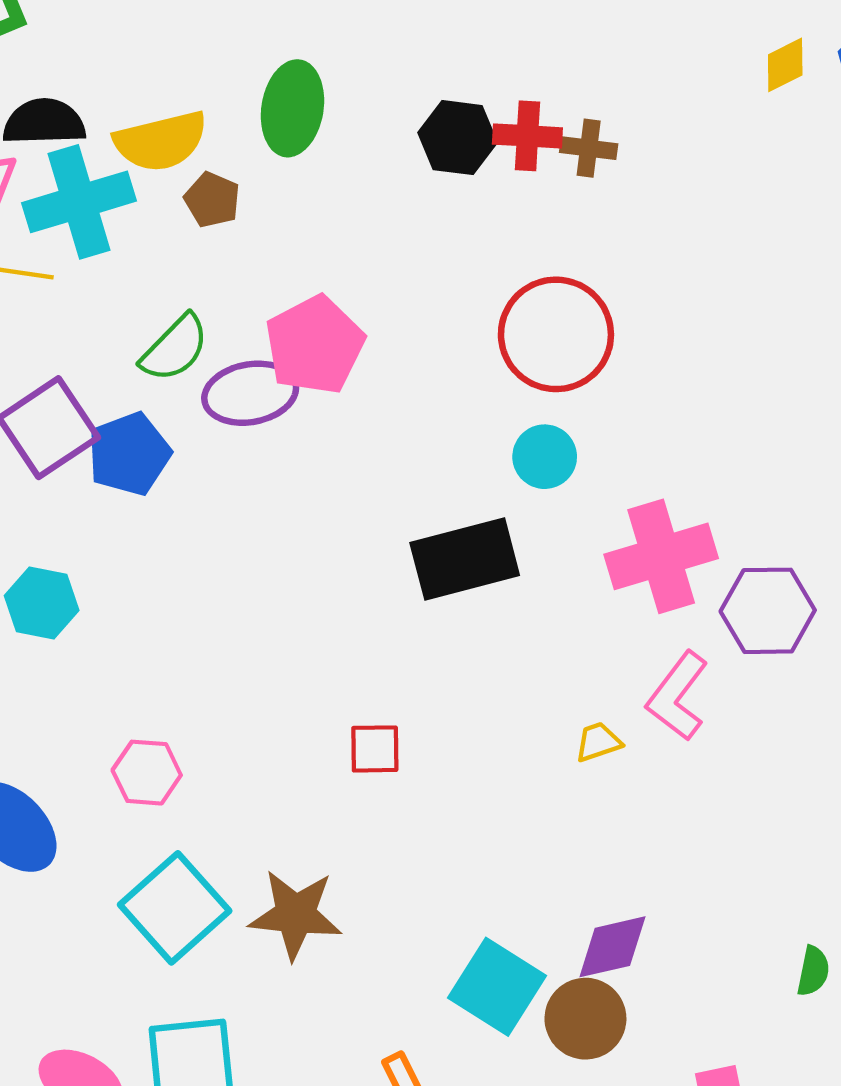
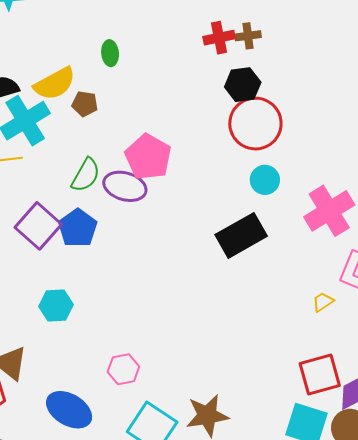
green ellipse: (292, 108) -> (110, 53), size x0.6
black hexagon: (458, 138) -> (243, 85), moved
purple ellipse: (250, 393) -> (125, 186), turned 42
red square: (375, 749) -> (320, 375), moved, size x1.6

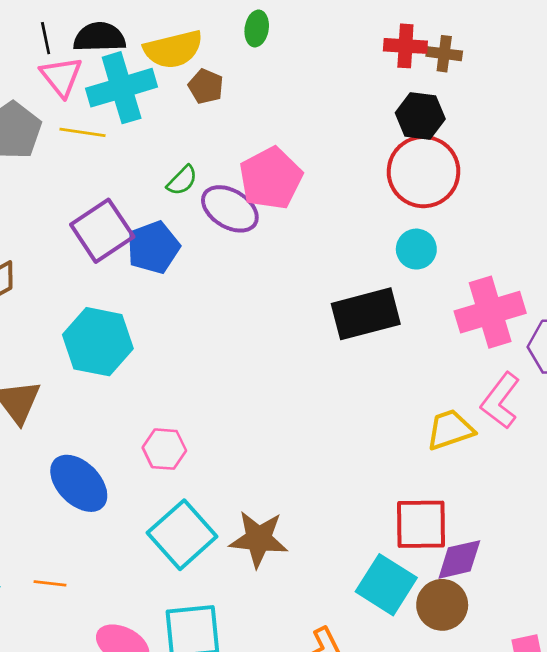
green semicircle: (86, 175) -> (182, 180), size x0.7
yellow trapezoid: (323, 302) -> (450, 430), size x1.6
cyan hexagon: (56, 305) -> (98, 342), size x1.5

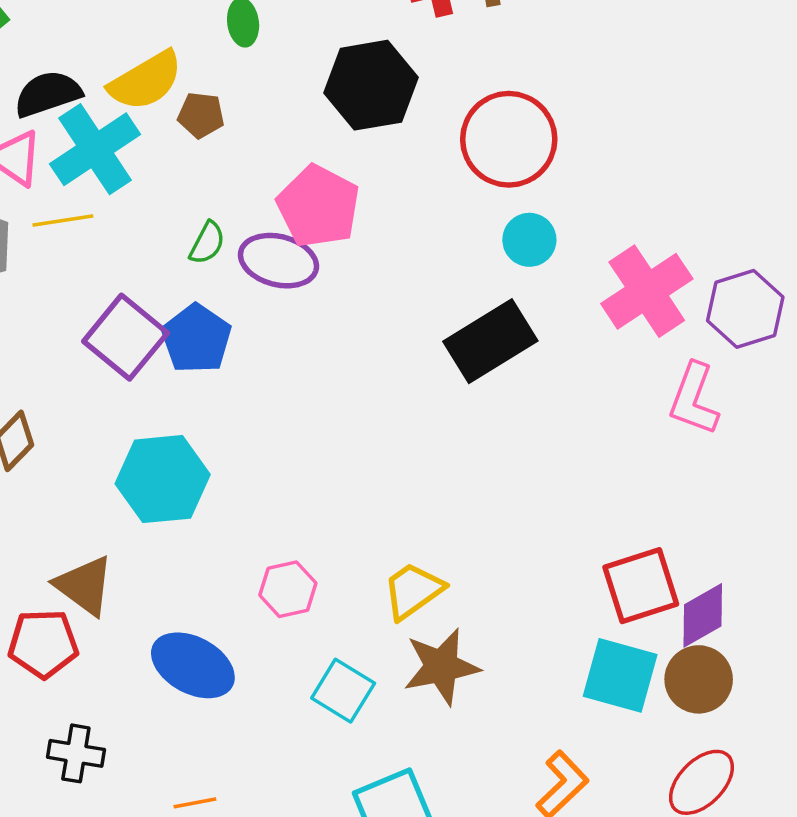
black hexagon: (420, 116) -> (371, 85), moved, size x1.4
yellow trapezoid: (450, 430) -> (413, 591), moved
cyan square: (182, 535) -> (343, 691), size x0.7

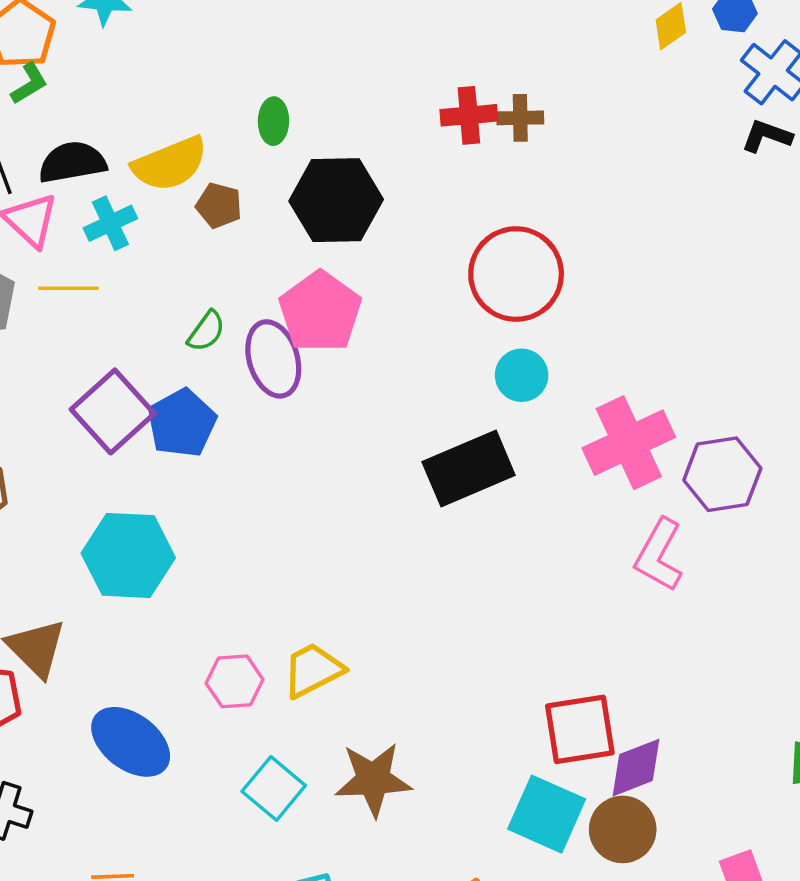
black hexagon: (371, 85) -> (336, 200), moved
cyan cross: (95, 149) -> (110, 223), size x0.6
purple ellipse: (278, 261) -> (273, 359), turned 50
yellow trapezoid: (413, 591) -> (313, 670), moved

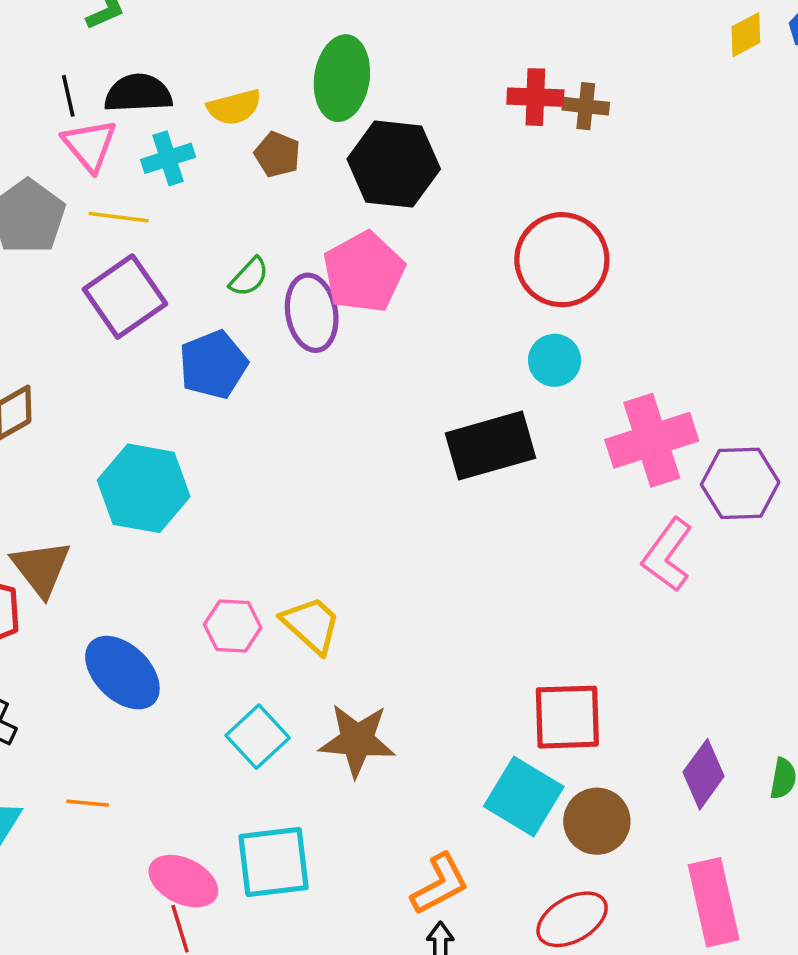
green ellipse: (273, 121) -> (342, 78), size x1.8
yellow semicircle: (170, 164) -> (234, 107), size x0.7
purple square: (113, 411) -> (125, 297), moved
yellow trapezoid: (313, 670) -> (311, 625), turned 62
purple diamond: (636, 768) -> (704, 774), moved, turned -40

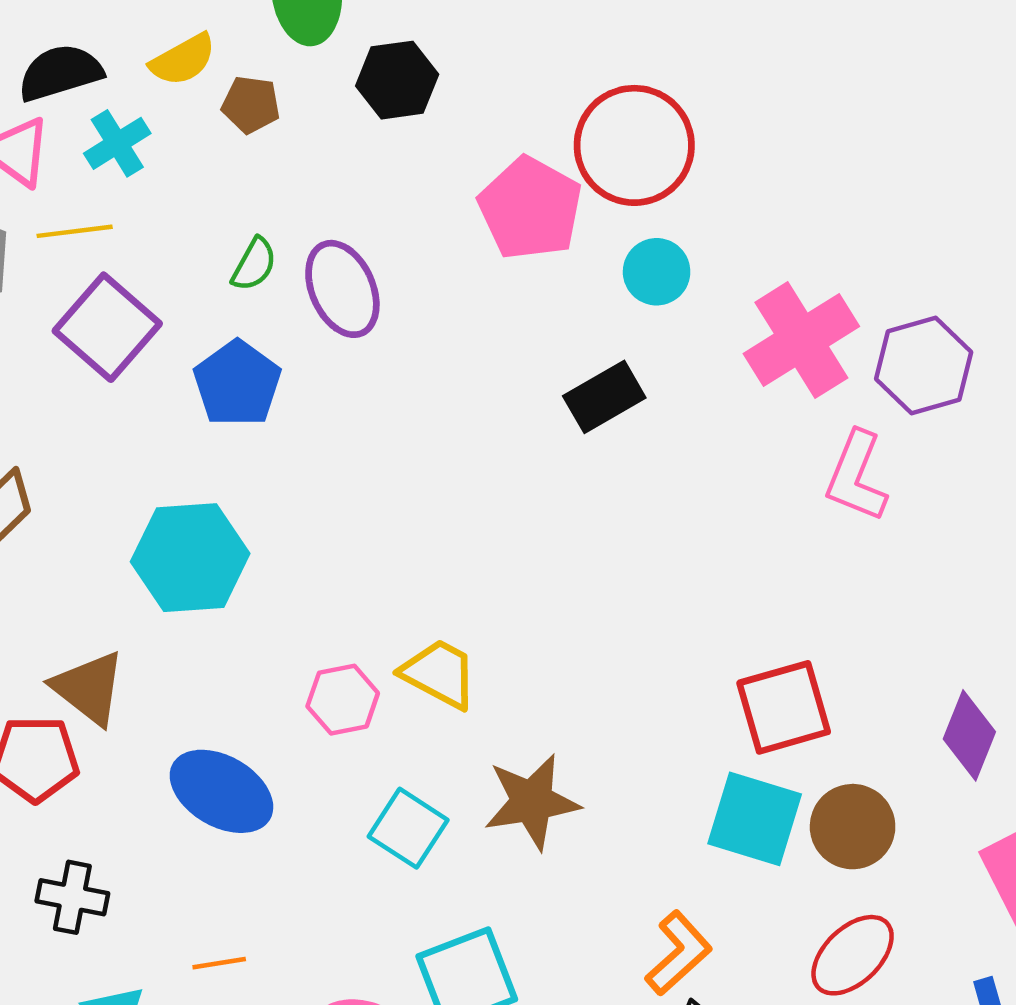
black hexagon: (394, 164) -> (397, 80), size x0.7
pink pentagon: (364, 272) -> (530, 208), moved
black rectangle: (490, 446) -> (604, 397), size x0.7

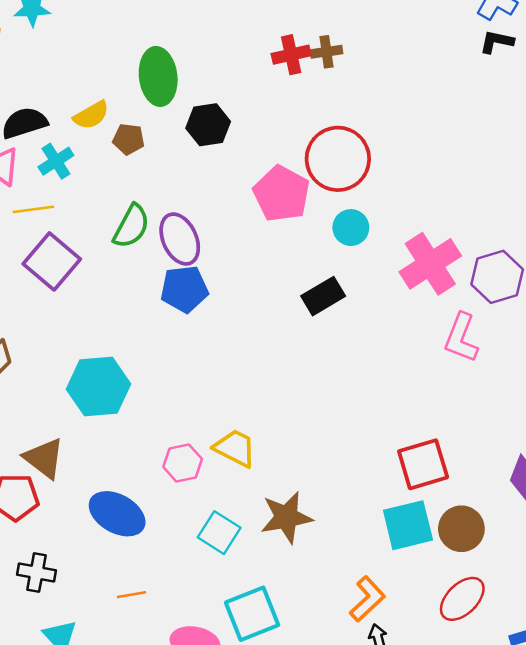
green semicircle: (254, 264) -> (131, 226), size x1.5
blue pentagon: (237, 384) -> (184, 289), moved, turned 30
cyan square: (755, 819) -> (408, 525), turned -30
orange line: (219, 963) -> (132, 595), moved

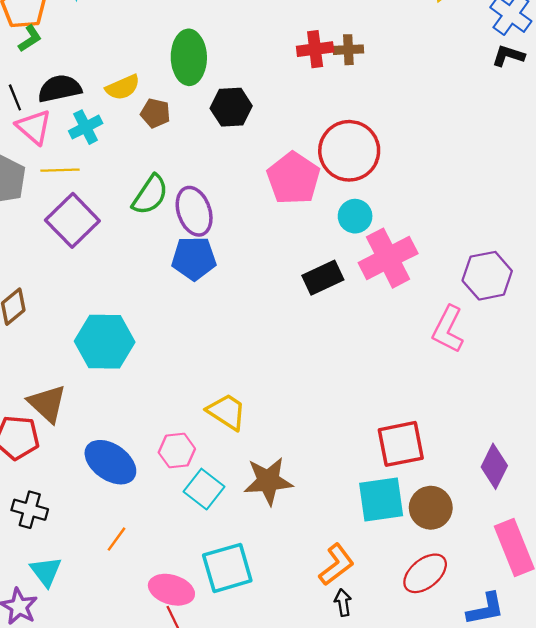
pink cross: (430, 264) -> (388, 258), moved
pink hexagon: (183, 463) -> (177, 451), moved
orange line: (132, 595) -> (116, 539), turned -50

